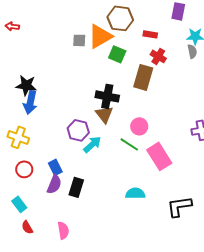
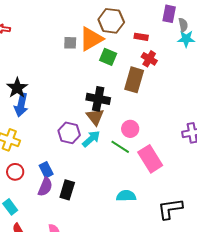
gray semicircle: (192, 51) -> (183, 25), moved
black star: (26, 85) -> (17, 88), turned 30
cyan arrow: (92, 144) -> (91, 139), moved

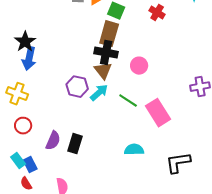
brown rectangle: (134, 80) -> (109, 34), moved
pink circle: (130, 129) -> (139, 66), moved
blue rectangle: (46, 170) -> (30, 165), moved

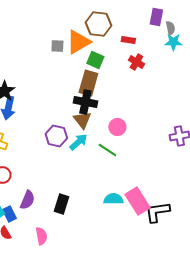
pink circle: (139, 66) -> (117, 127), moved
pink rectangle: (158, 113) -> (137, 201), moved
purple semicircle: (53, 141) -> (27, 200), moved
black rectangle: (75, 144) -> (61, 204), moved

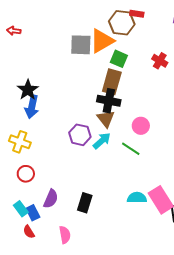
red rectangle: (128, 40) -> (137, 14), moved
gray square: (57, 46) -> (81, 45), size x1.6

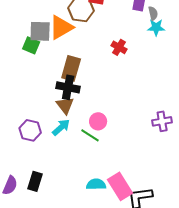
green square: (119, 59) -> (31, 45), moved
pink circle: (141, 126) -> (98, 121), moved
purple hexagon: (80, 135) -> (30, 130), moved
black rectangle: (85, 203) -> (35, 181), moved

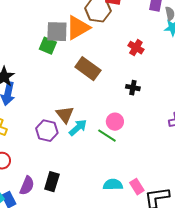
brown rectangle: (71, 68) -> (88, 69), turned -70
black cross: (68, 87) -> (133, 88), moved, size x0.6
brown triangle: (65, 105) -> (65, 115), moved
pink rectangle: (120, 186) -> (137, 187), size x0.6

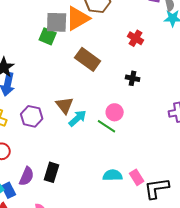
purple hexagon: (47, 131) -> (32, 116), moved

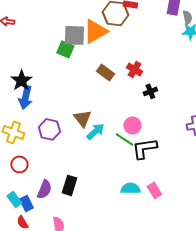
red cross: (136, 38) -> (134, 69), moved
brown rectangle: (88, 59) -> (105, 72), size x0.7
black cross: (133, 78) -> (150, 91), turned -32
black L-shape: (157, 188) -> (144, 148), moved

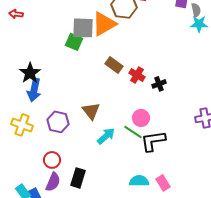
red cross: (134, 69) -> (137, 75), moved
cyan arrow: (95, 131) -> (106, 136), moved
red circle: (19, 164) -> (52, 160), moved

